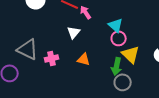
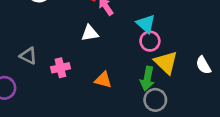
white triangle: (74, 32) -> (90, 33), turned 40
gray triangle: (28, 49) -> (28, 56), size x0.6
orange triangle: (84, 59) -> (103, 80), moved

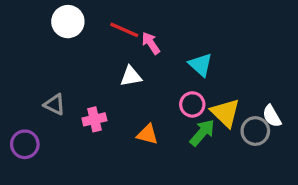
pink circle: (150, 41) -> (192, 104), moved
green arrow: (147, 79) -> (202, 133), turned -150
gray circle: (155, 100) -> (255, 131), moved

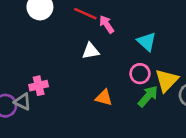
gray triangle: (55, 104) -> (23, 102), moved
yellow triangle: (225, 113) -> (167, 80), turned 30
pink cross: (94, 119) -> (39, 86), moved

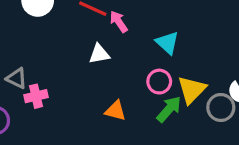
gray triangle: (23, 102) -> (17, 78), moved

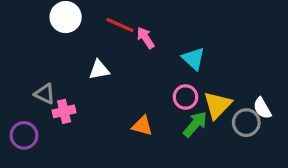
white triangle: (99, 54) -> (99, 70), moved

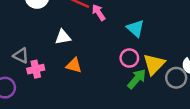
orange triangle: (142, 126) -> (74, 65), moved

